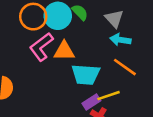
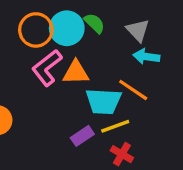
orange line: (125, 67) -> (133, 90), moved
yellow line: (109, 96) -> (115, 126), moved
purple rectangle: (91, 102) -> (82, 136), moved

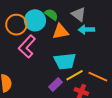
orange triangle: (76, 72) -> (60, 32), moved
orange line: (133, 90) -> (98, 77), moved

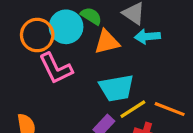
pink L-shape: (27, 46) -> (56, 68), turned -65

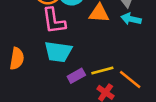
cyan trapezoid: (117, 88) -> (58, 52), moved

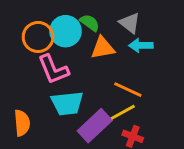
purple rectangle: (76, 76) -> (95, 126), size x1.6
orange line: (130, 79) -> (128, 90), moved

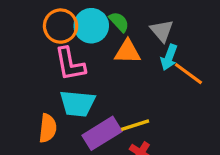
cyan arrow: (141, 45) -> (169, 57), turned -80
orange line: (128, 90) -> (188, 74), moved
orange semicircle: (22, 123) -> (48, 128), moved

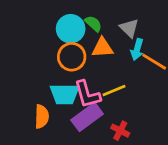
orange circle: (61, 26) -> (72, 57), moved
pink L-shape: (70, 64) -> (87, 94), moved
yellow line: (135, 125) -> (114, 91), moved

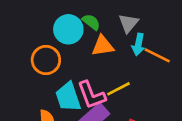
gray triangle: (129, 28) -> (129, 23), turned 30
orange circle: (72, 57) -> (46, 60), moved
cyan trapezoid: (65, 94) -> (68, 97), turned 76

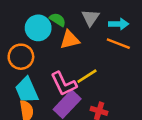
cyan arrow: (138, 44) -> (119, 24), moved, turned -96
cyan trapezoid: (68, 97) -> (27, 90), moved

